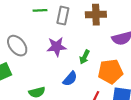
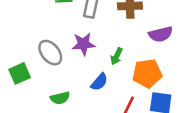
gray ellipse: (17, 46) -> (50, 53), moved

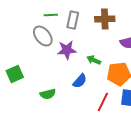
gray ellipse: (50, 53) -> (43, 36), moved
green arrow: (116, 56) -> (94, 60), turned 88

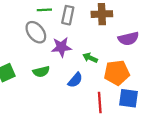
green semicircle: (48, 94) -> (41, 72), moved
red line: (103, 102) -> (100, 102), turned -30

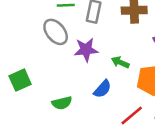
green semicircle: (41, 72) -> (62, 103), moved
red line: (100, 102) -> (132, 116), turned 54

